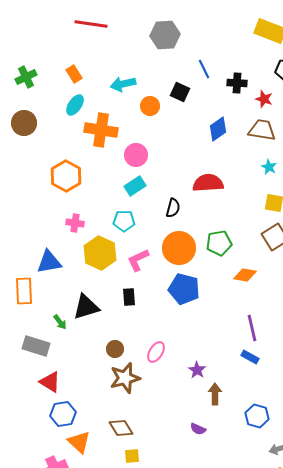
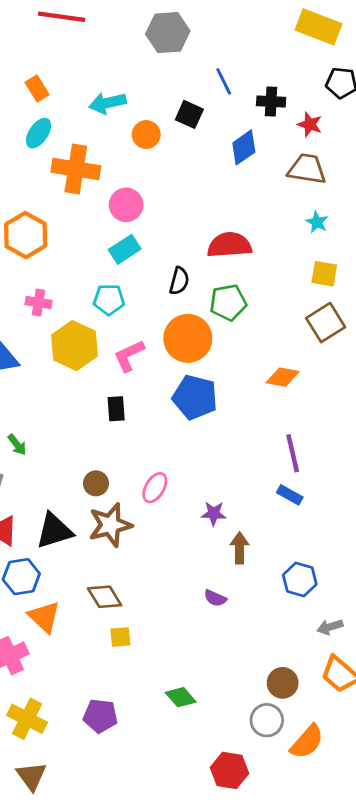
blue diamond: (218, 129) -> (244, 147), moved
green pentagon: (219, 243) -> (228, 302), moved
black triangle: (86, 307) -> (54, 531), moved
purple star: (197, 370) -> (214, 513), turned -30

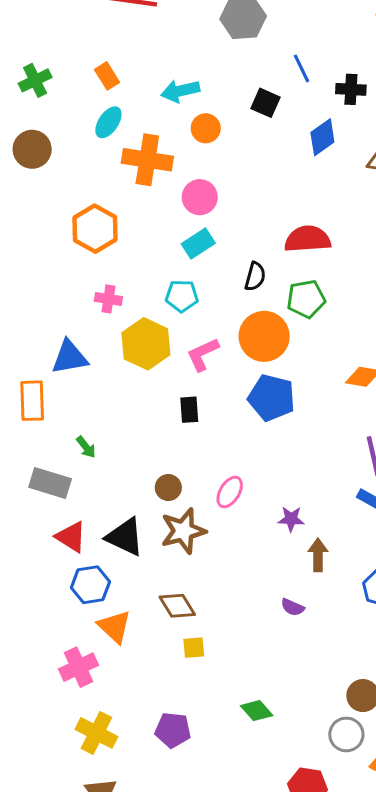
orange circle: (146, 135) -> (206, 128), moved
black triangle: (54, 531) -> (125, 537), turned 42

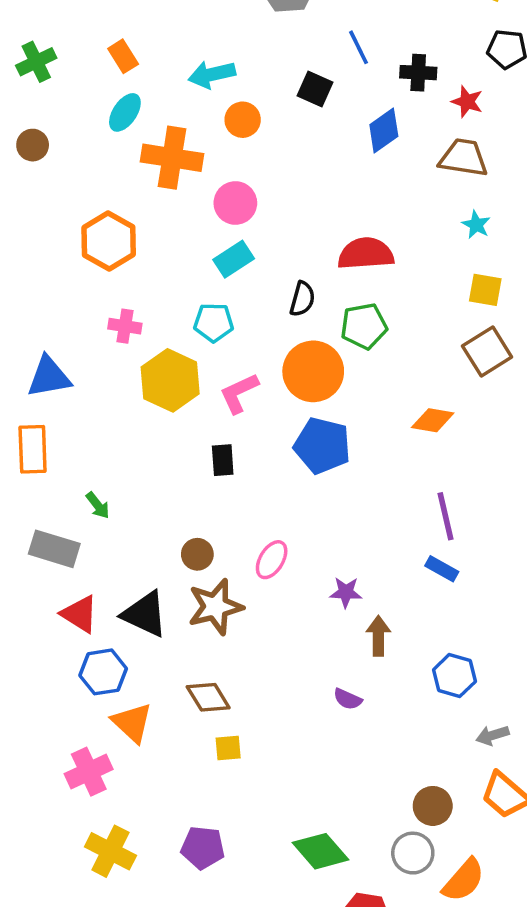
brown circle: (32, 149) -> (33, 145), size x0.7
blue triangle: (70, 357) -> (49, 377), moved
green diamond: (257, 711) -> (320, 851), moved, size x1.4

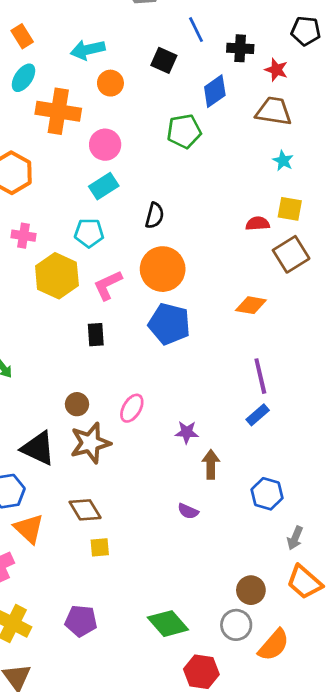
red semicircle: (366, 254) -> (258, 224), moved, size x0.6
green pentagon: (364, 326) -> (184, 131), moved
blue rectangle: (442, 569) -> (258, 415), turned -70
gray arrow: (492, 735) -> (295, 538), turned -50

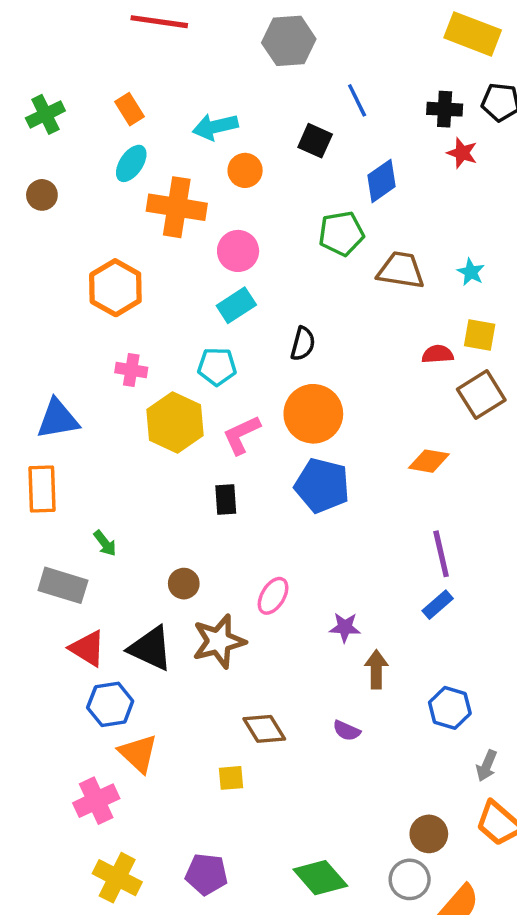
black cross: (240, 48) -> (445, 109), moved
brown trapezoid: (274, 111) -> (401, 270), moved
brown circle: (77, 404) -> (184, 584), moved
brown diamond: (85, 510) -> (264, 729), moved

